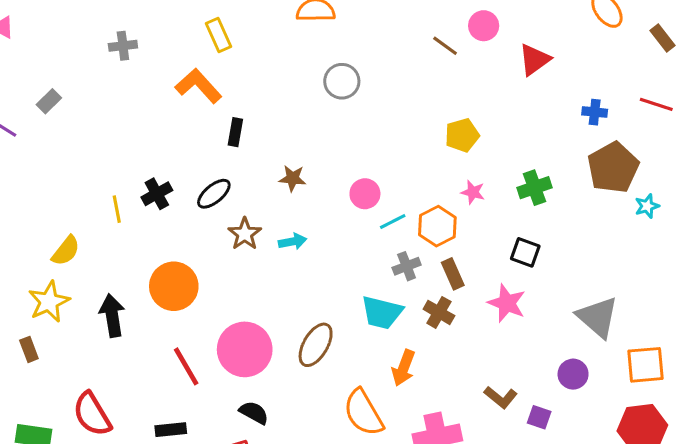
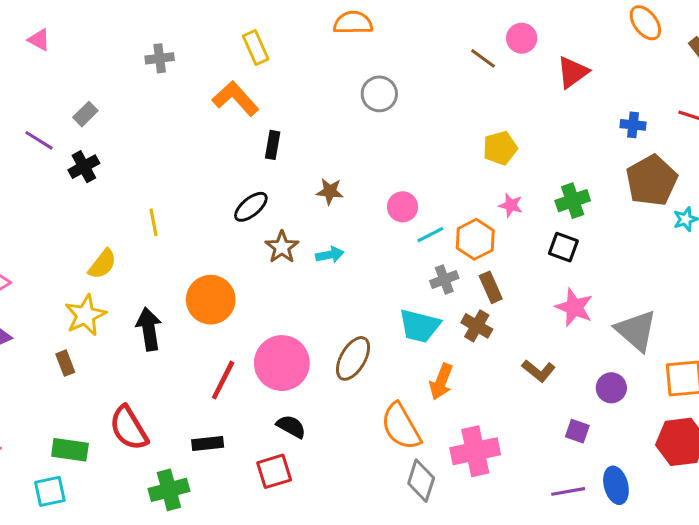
black cross: (157, 194) -> (84, 167), moved
black square: (525, 252) -> (563, 247), moved
pink star: (507, 303) -> (574, 307), moved
red line: (186, 366) -> (223, 380), turned 57
brown L-shape: (501, 397) -> (539, 371), moved

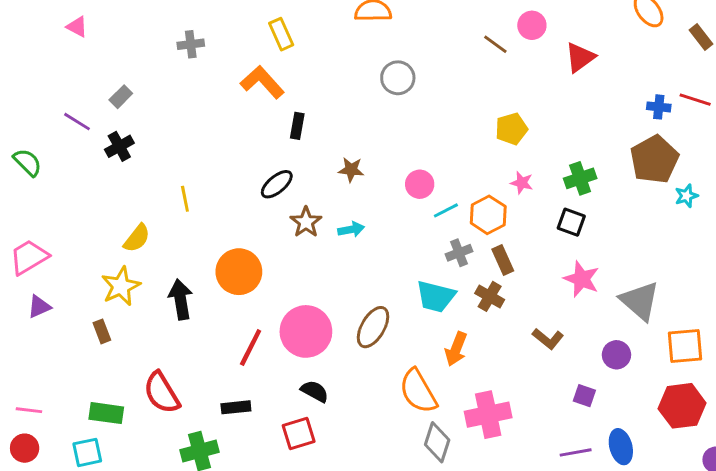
blue cross: (633, 125) -> (659, 107), moved

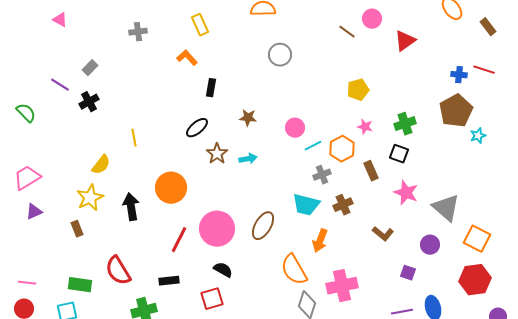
orange L-shape: (262, 82) -> (187, 58), size x0.7
brown rectangle: (503, 260) -> (371, 171), moved
brown cross: (490, 296) -> (343, 205), turned 36
orange square: (685, 346) -> (477, 239), turned 32

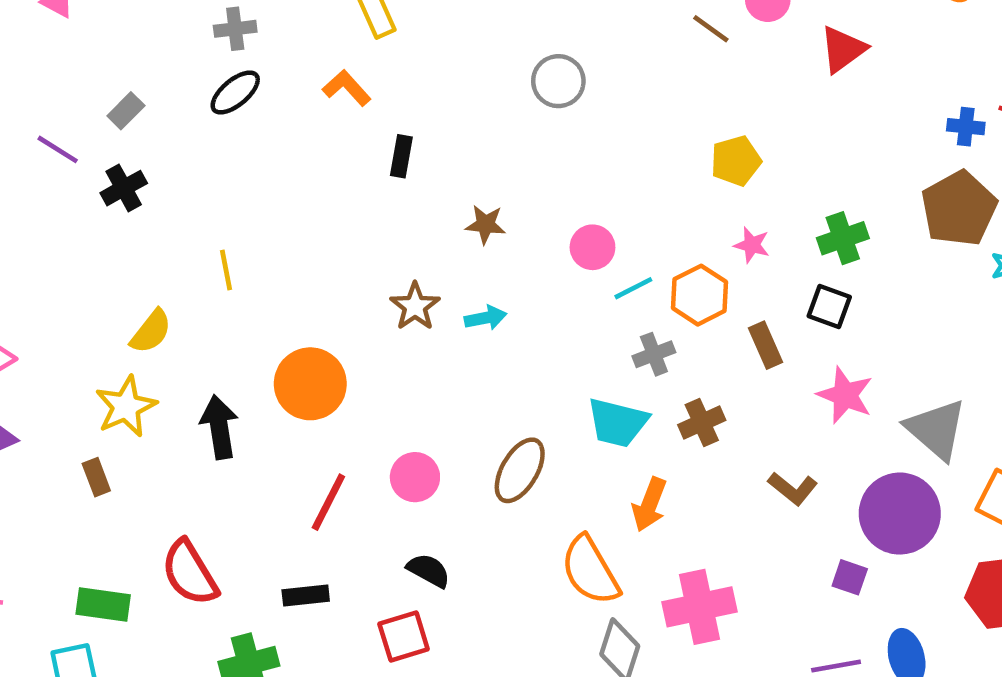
black ellipse: (197, 128) -> (235, 92), moved
pink circle: (217, 229) -> (415, 477), size x0.6
purple circle: (430, 245) -> (900, 514), size x1.8

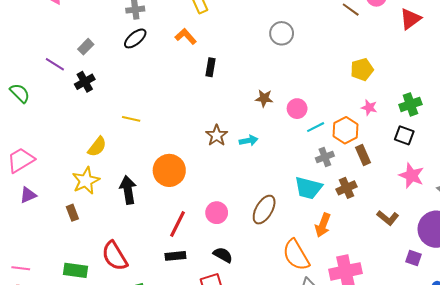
brown star: (486, 224) -> (264, 98), moved
yellow line: (226, 270) -> (131, 119), turned -66
brown rectangle: (765, 345) -> (363, 155), moved
black rectangle: (306, 595) -> (175, 256), moved

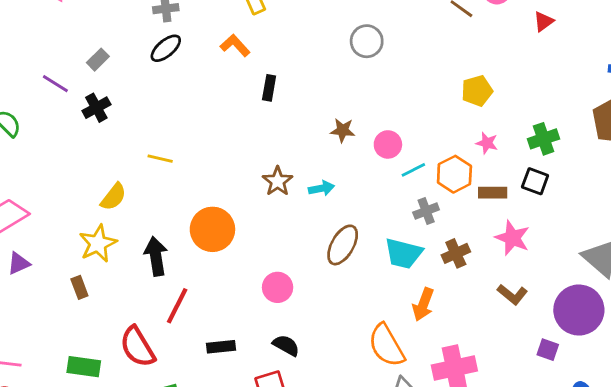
red triangle: (410, 19) -> (544, 21), size x0.7
brown rectangle: (363, 155) -> (493, 193), moved, turned -66
pink star: (411, 176) -> (512, 238), moved
brown ellipse: (264, 210) -> (343, 245), moved
red line: (177, 224) -> (177, 306), moved

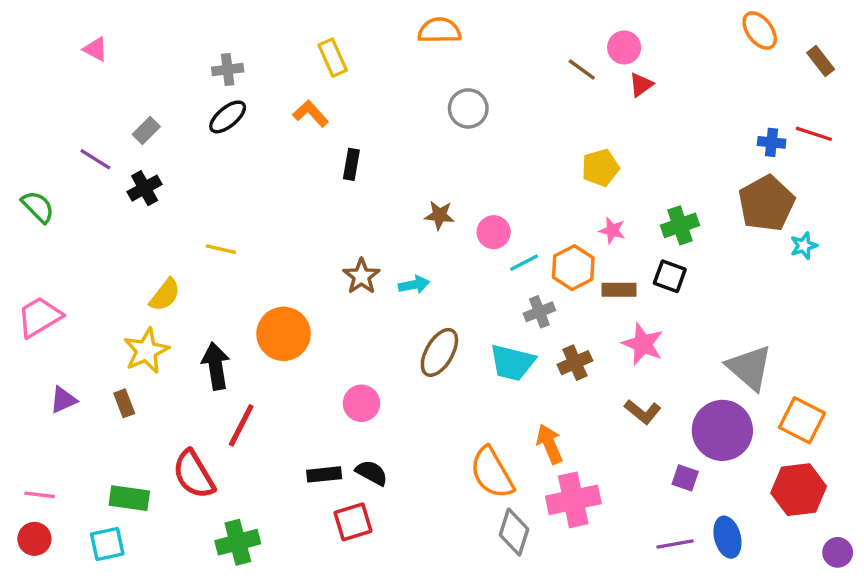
red triangle: (544, 21) -> (641, 85), moved
purple triangle: (19, 263) -> (63, 400), moved
orange arrow: (423, 304) -> (550, 444), moved, turned 136
black rectangle: (221, 347) -> (324, 474), moved

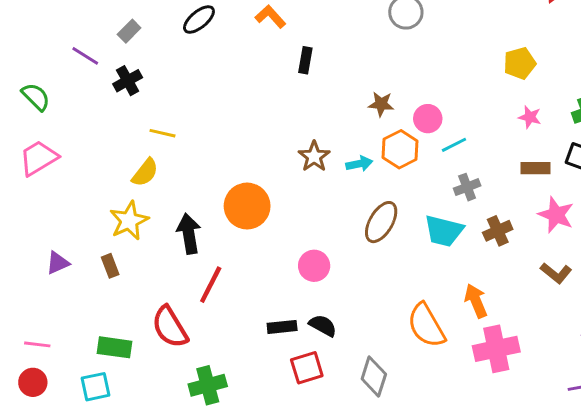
yellow line: (221, 249) -> (163, 133), moved
orange hexagon: (573, 268) -> (400, 149), moved
pink trapezoid: (40, 317) -> (39, 158), moved
gray diamond: (514, 532) -> (374, 377), moved

